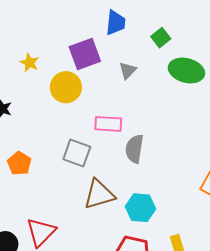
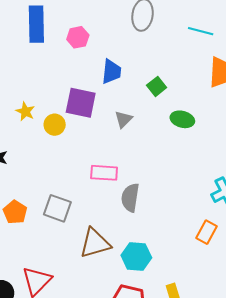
purple square: (85, 54) -> (81, 103), turned 32
green ellipse: (186, 70) -> (182, 119), size x0.7
yellow circle: (66, 87) -> (55, 125), moved, size x0.7
gray square: (77, 153) -> (57, 208), moved

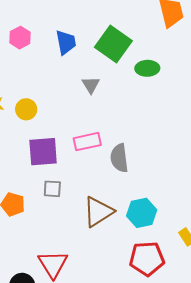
pink hexagon: (78, 37) -> (20, 38), moved
green square: (157, 86) -> (113, 44), size x1.8
purple square: (81, 103) -> (43, 152), moved
gray square: (57, 208) -> (52, 189), size x0.7

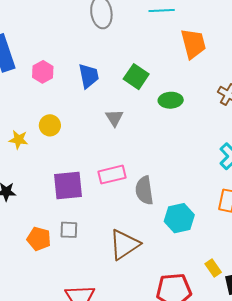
green square: (113, 44) -> (136, 77), size x0.7
yellow circle: (26, 109) -> (50, 125), moved
gray square: (52, 189) -> (69, 230), moved
cyan hexagon: (142, 213) -> (179, 218), moved

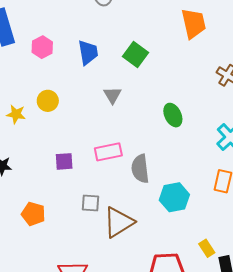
green ellipse: (171, 100) -> (173, 115), moved, turned 65
purple square: (68, 186) -> (64, 161), size x0.6
gray square: (69, 230) -> (90, 203), moved

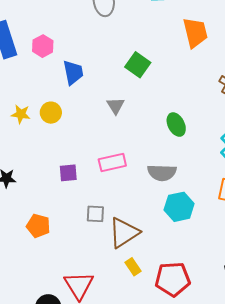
pink hexagon: (42, 47) -> (43, 46), moved
blue trapezoid: (88, 52) -> (73, 73), moved
yellow star: (16, 114) -> (21, 114), moved
gray semicircle: (140, 169) -> (162, 173), moved, turned -80
yellow rectangle: (207, 248) -> (133, 267), moved

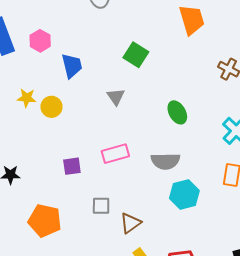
yellow star: (21, 114) -> (27, 98), moved
orange pentagon: (38, 226) -> (45, 221), size x1.4
brown triangle: (124, 233) -> (130, 223), size x0.7

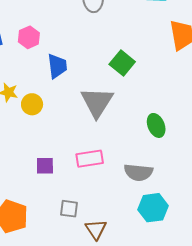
gray triangle: (116, 97) -> (97, 102), size x1.8
brown triangle: (130, 223) -> (96, 229), turned -35

